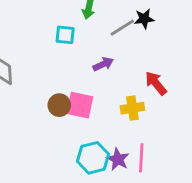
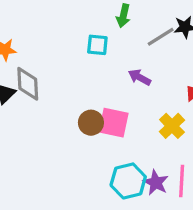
purple arrow: (103, 64) -> (140, 77), turned -126
yellow cross: (132, 108) -> (172, 126), turned -35

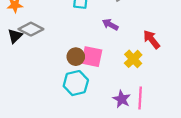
gray diamond: (28, 84) -> (31, 29), turned -60
cyan hexagon: (128, 181) -> (76, 83), moved

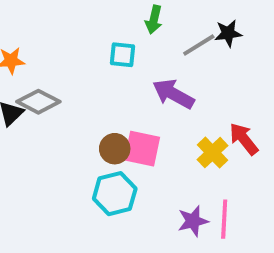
purple arrow: (110, 24) -> (173, 94), size x1.5
red arrow: (152, 39) -> (244, 139), moved
purple star: (122, 99) -> (193, 221), turned 30

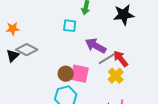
black star: (228, 33) -> (124, 15), size x1.5
gray line: (199, 45) -> (107, 59), moved
red arrow: (244, 139) -> (121, 59), moved

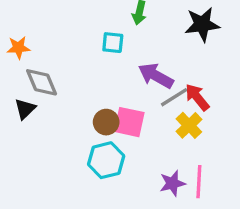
gray diamond: (27, 50) -> (42, 82), turned 40
black triangle: (13, 56) -> (25, 109), moved

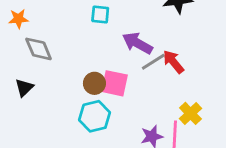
black triangle: (25, 109) -> (24, 88), moved
yellow cross: (189, 125) -> (191, 113), moved

